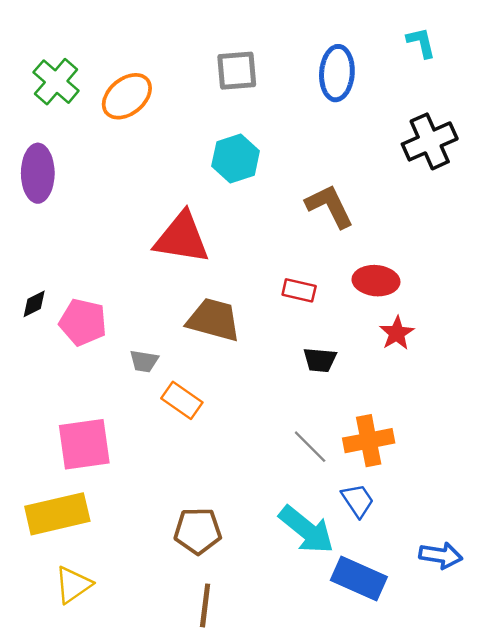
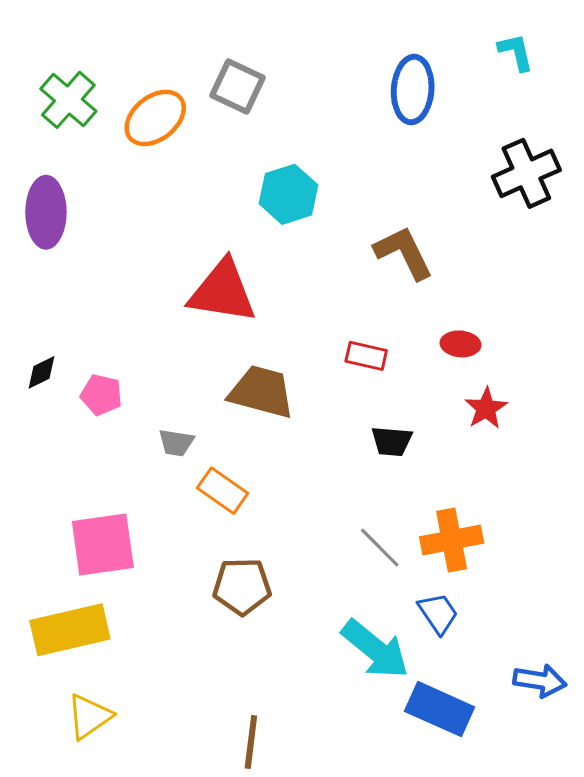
gray square: (237, 71) -> (238, 87), moved, turned 30
red ellipse: (376, 281) -> (461, 344), size x0.7
pink pentagon: (83, 322) -> (101, 395), size x0.7
brown pentagon: (198, 531) -> (242, 586), moved

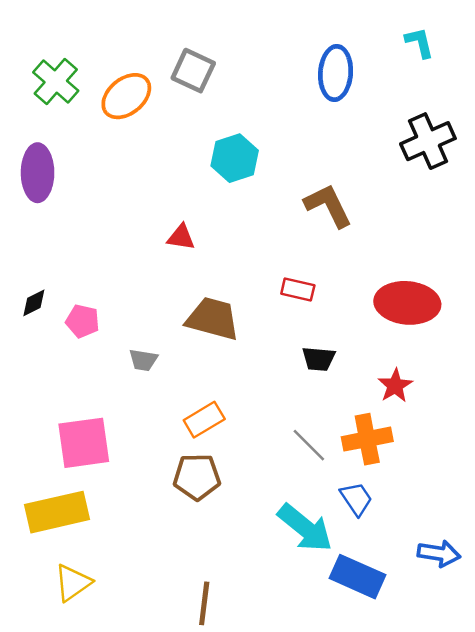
red triangle: (223, 292) -> (181, 237), size x0.5
red ellipse: (461, 344) -> (407, 303), moved, size x2.0
red star: (486, 408) -> (395, 386), moved
orange rectangle: (223, 491) -> (204, 420), moved, turned -66

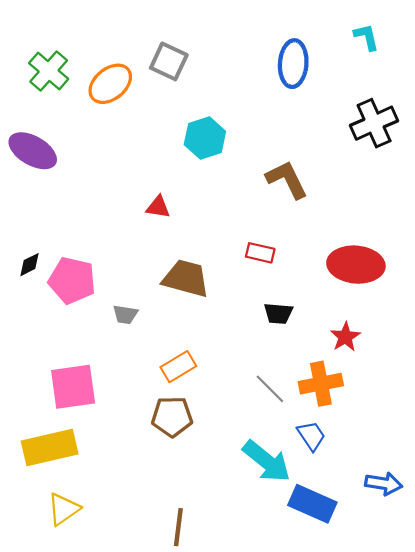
purple ellipse: (38, 173) -> (33, 151), turned -60
pink pentagon: (83, 321) -> (72, 280), size x1.6

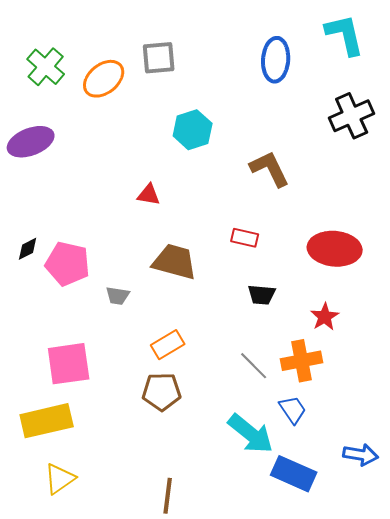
cyan L-shape: (367, 37) -> (345, 35), size x1.6
gray square: (169, 61) -> (159, 58), turned -30
purple ellipse: (33, 151) -> (31, 142), turned -51

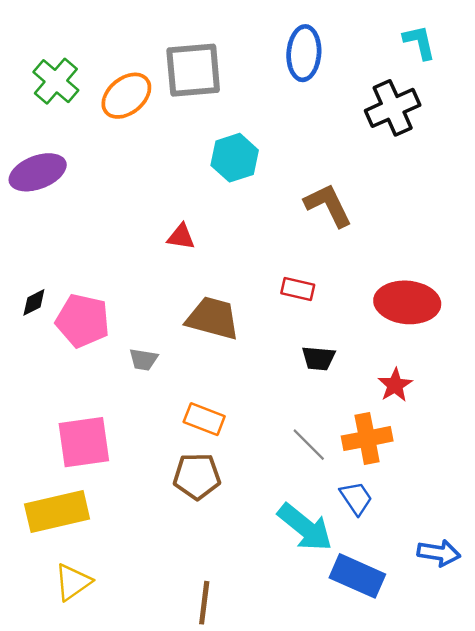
cyan L-shape: (345, 35) -> (419, 42), size x0.7
gray square: (159, 58) -> (193, 70), size x1.4
blue ellipse: (276, 60) -> (304, 53), moved
black cross: (352, 116) -> (393, 108), moved
orange rectangle: (168, 345) -> (204, 419), turned 52

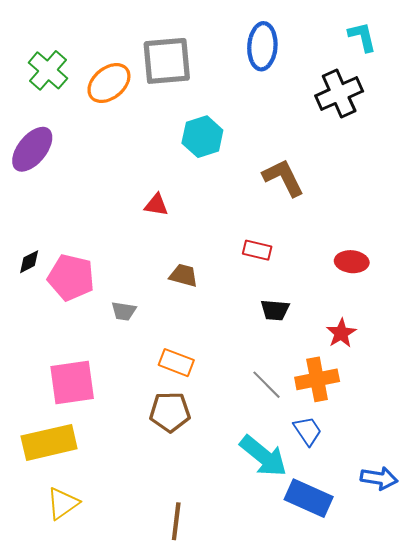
purple ellipse: (38, 172) -> (32, 149), turned -30
red ellipse: (407, 302) -> (352, 262), size x0.6
brown trapezoid: (213, 318) -> (184, 275), size x0.6

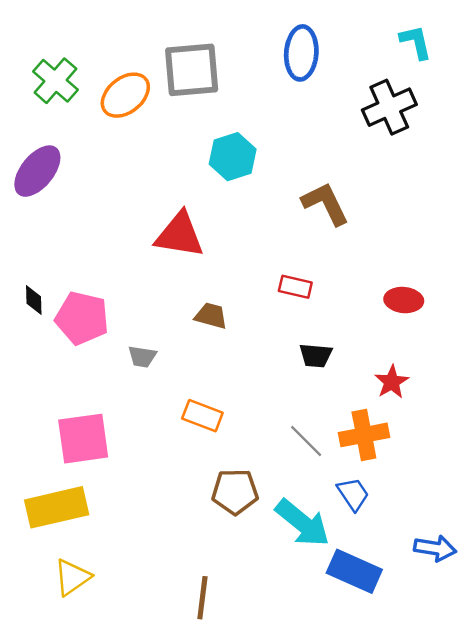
red triangle: (156, 205) -> (180, 235), size x1.8
black diamond: (29, 262) -> (34, 300), turned -65
brown pentagon: (170, 412) -> (235, 492), moved

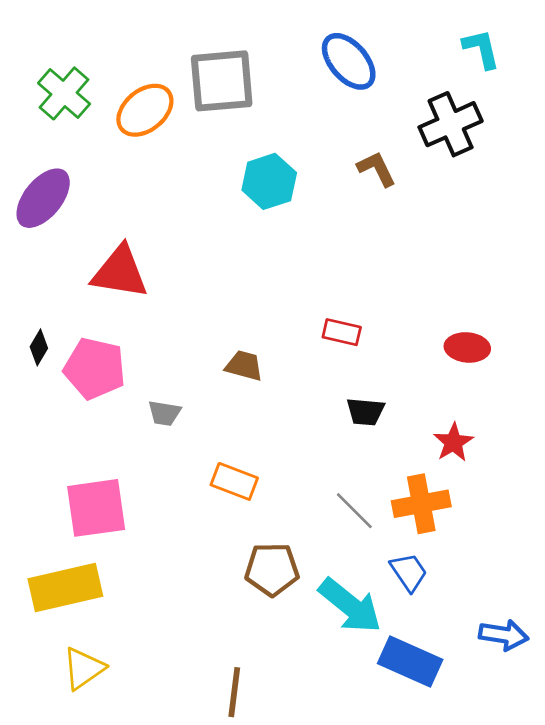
blue ellipse: (301, 53) -> (349, 61), turned -45
brown L-shape: (325, 204) -> (377, 169), moved, size x0.7
red triangle: (180, 235) -> (120, 272), moved
black diamond: (34, 300) -> (39, 347), turned 32

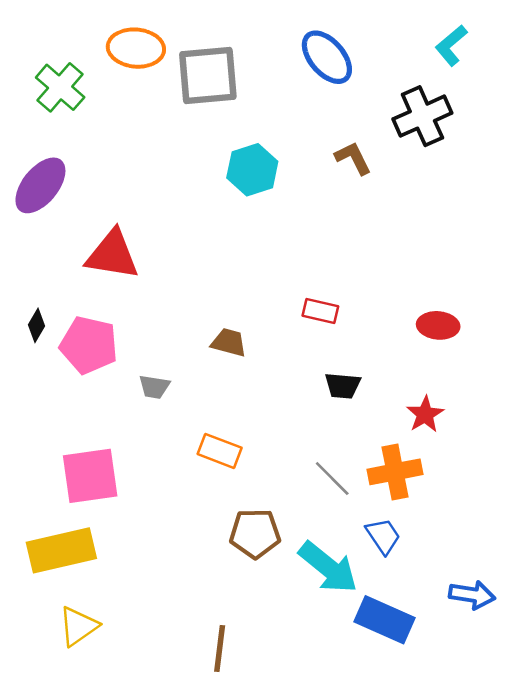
cyan L-shape: (481, 49) -> (451, 45), turned -117
orange ellipse: (145, 110) -> (136, 48), moved, turned 44

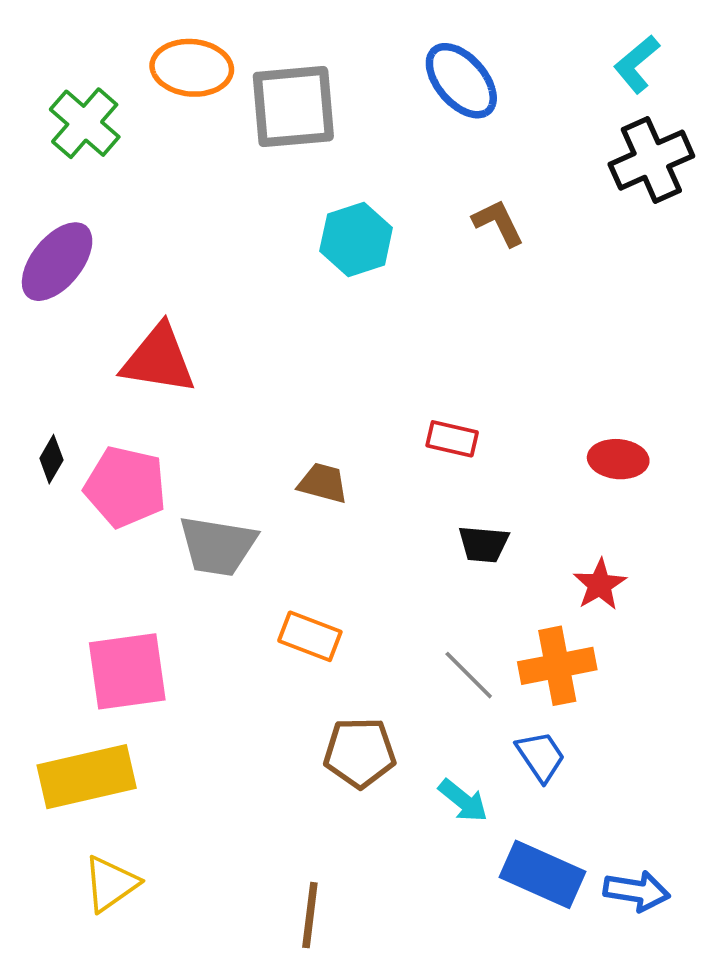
black cross: (422, 116) -> (651, 160), moved
gray trapezoid: (154, 387) -> (218, 546), size x1.8
cyan arrow: (328, 567) -> (463, 801), size x0.6
blue arrow: (472, 595) -> (637, 891), moved

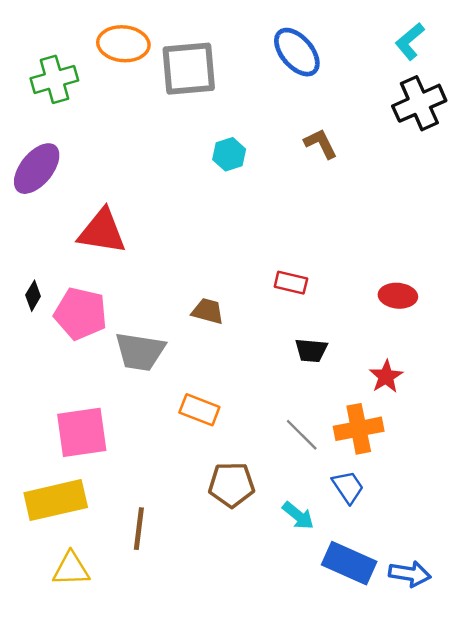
green cross: (85, 123) -> (54, 79), turned 33
cyan hexagon: (356, 239) -> (229, 154), size x0.7
yellow triangle: (111, 884) -> (71, 569), turned 33
brown line: (310, 915) -> (139, 529), moved

